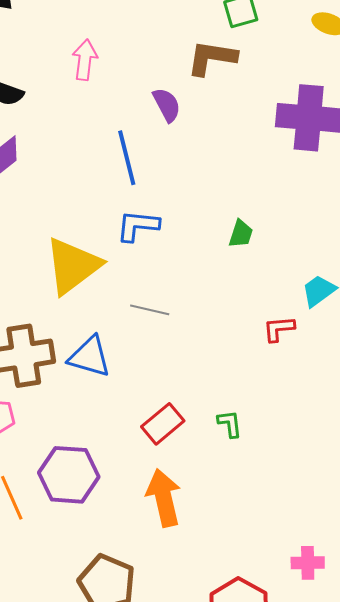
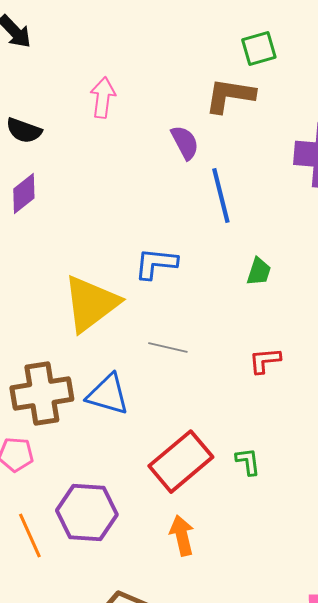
blue line: (127, 158) -> (221, 196), moved
red L-shape: (279, 329) -> (265, 361), moved
red rectangle: (163, 424) -> (181, 462), size x1.5
orange arrow: (164, 498) -> (182, 536), size x0.7

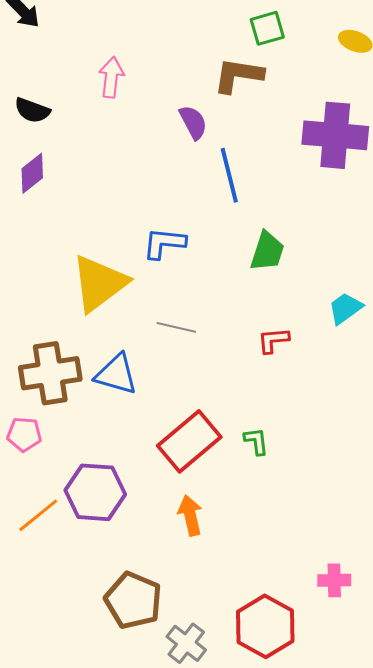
green trapezoid: (259, 272) -> (267, 251), size x1.4
orange line: (30, 536) -> (38, 515), turned 75

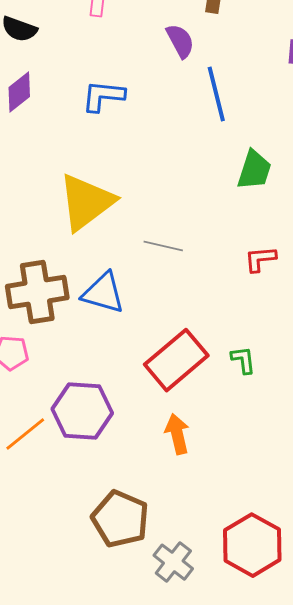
blue L-shape: (164, 243) -> (103, 96), moved

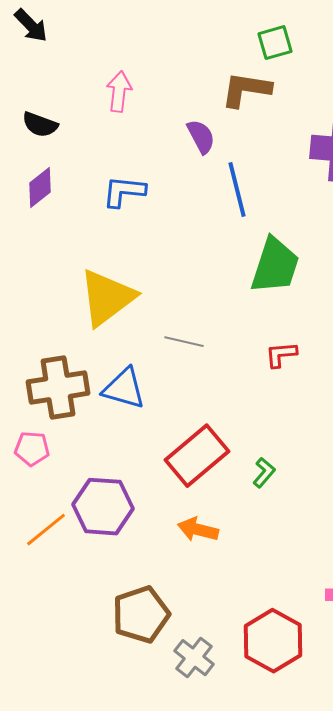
green trapezoid: (254, 170) -> (275, 266), size x1.4
green L-shape: (243, 360) -> (264, 473), moved, turned 48
orange arrow: (177, 434) -> (198, 530), turned -63
brown pentagon: (120, 519) -> (141, 615), turned 30

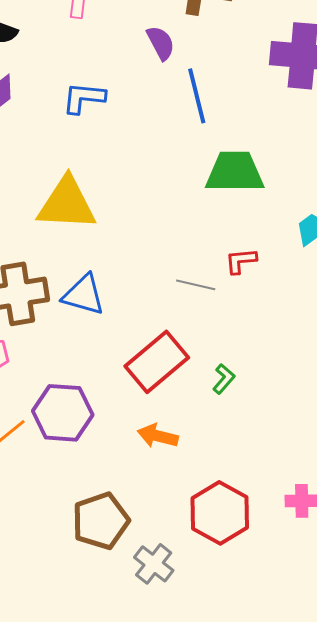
green trapezoid: (275, 266) -> (235, 172), turned -108
yellow triangle: (107, 298) -> (67, 204), turned 40
gray line: (184, 342) -> (196, 285), moved
red hexagon: (273, 641) -> (220, 513), moved

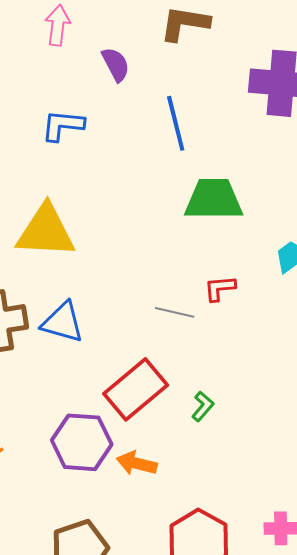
purple semicircle: (161, 43) -> (116, 64), moved
purple hexagon: (63, 413) -> (82, 442), moved

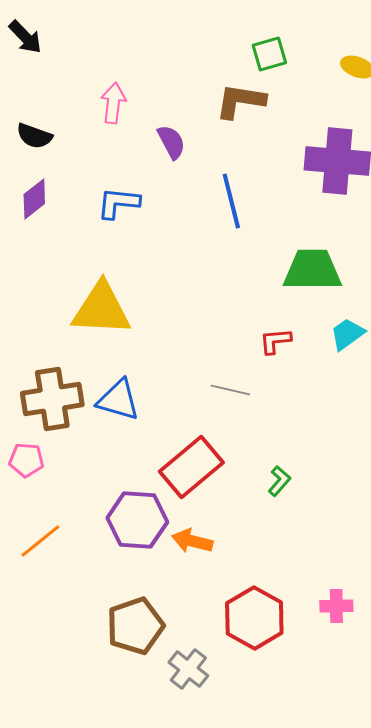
green trapezoid: (214, 199) -> (312, 270), moved
red L-shape: (220, 288) -> (275, 341), moved
green L-shape: (203, 406) -> (279, 481), moved

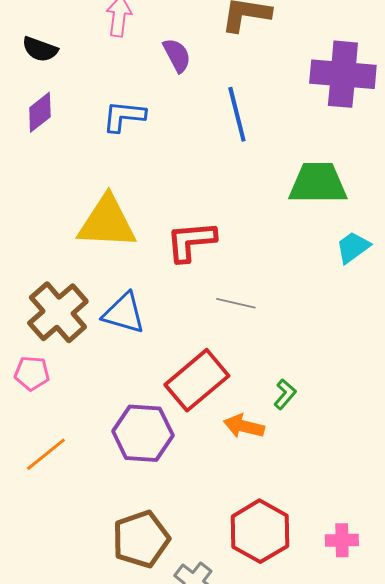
red L-shape: (275, 341) -> (191, 241), moved, size x1.6
brown cross: (52, 399) -> (58, 312), turned -32
orange arrow: (192, 541) -> (244, 426), moved
pink cross: (336, 606) -> (342, 540), moved

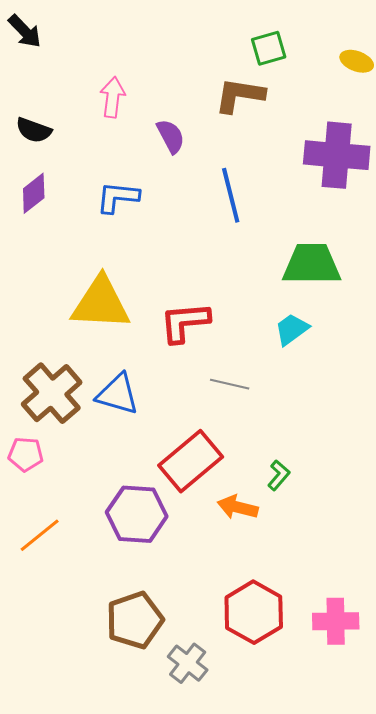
cyan trapezoid: (353, 247) -> (292, 329), moved
pink cross: (342, 540) -> (336, 621), size x1.4

